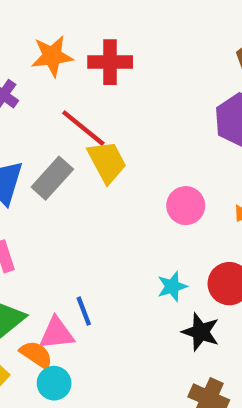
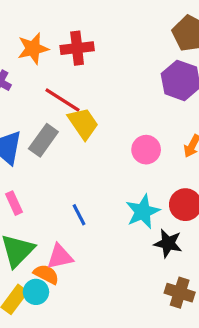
cyan star: (172, 286) -> (143, 212), size x1.5
blue line: (84, 311) -> (79, 215), moved
cyan circle: (54, 383) -> (36, 292), moved

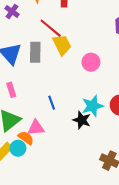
gray rectangle: (43, 140) -> (35, 52), turned -42
pink circle: (146, 150) -> (91, 62), moved
black star: (168, 243) -> (82, 120), moved

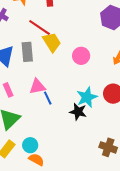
pink triangle: (36, 128) -> (37, 86), moved
orange semicircle: (26, 138) -> (36, 160), moved
cyan circle: (18, 148) -> (30, 145), moved

